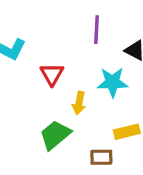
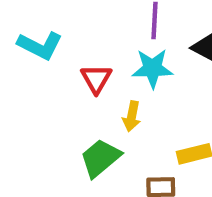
cyan star: (113, 82) -> (152, 68), moved

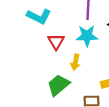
cyan L-shape: (40, 45) -> (39, 16), moved

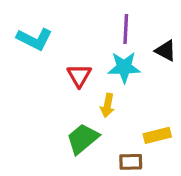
cyan L-shape: (39, 16) -> (34, 39), moved

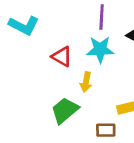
red triangle: (79, 76) -> (62, 57), turned -30

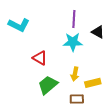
red triangle: (62, 57) -> (40, 58), moved
yellow arrow: (86, 82) -> (75, 74), moved

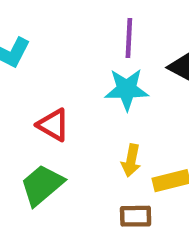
green trapezoid: (48, 85) -> (42, 185), moved

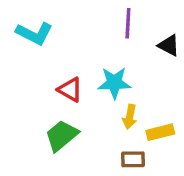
cyan star: (127, 89) -> (114, 83), moved

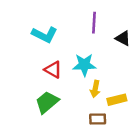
cyan L-shape: (34, 33) -> (45, 35), moved

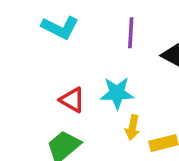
cyan L-shape: (45, 35) -> (60, 28), moved

